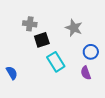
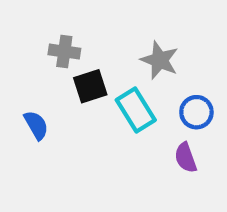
cyan rectangle: (56, 62) -> (136, 110), moved
blue semicircle: (12, 73) -> (36, 125), moved

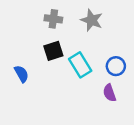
gray cross: (64, 52) -> (53, 19), moved
gray star: (160, 60) -> (92, 20), moved

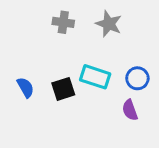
black square: (53, 51) -> (63, 89), moved
cyan rectangle: (80, 65) -> (95, 77), turned -40

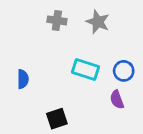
blue semicircle: (25, 87) -> (23, 79), turned 30
black square: (63, 89) -> (57, 119), moved

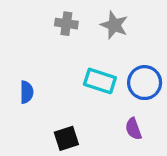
blue circle: (124, 71) -> (145, 83), size x1.4
purple semicircle: (117, 100) -> (133, 129), moved

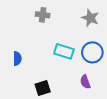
gray star: (114, 25) -> (90, 18), moved

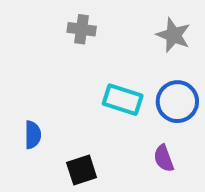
blue semicircle: (17, 58) -> (33, 135), moved

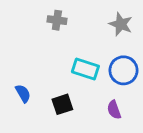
blue semicircle: (33, 135) -> (23, 93), turned -30
black square: (82, 170) -> (62, 104), moved

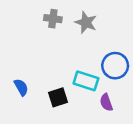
gray star: (121, 24) -> (86, 22), moved
cyan rectangle: (85, 69) -> (86, 81), moved

